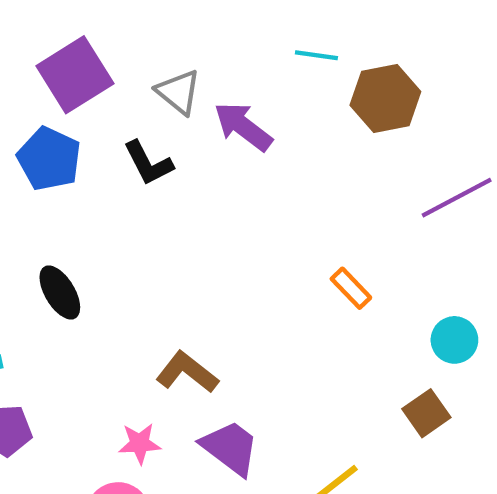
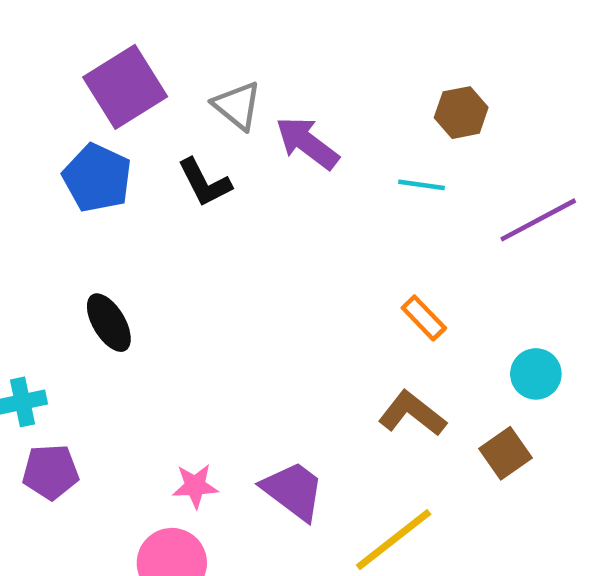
cyan line: (316, 55) -> (422, 185), moved
brown hexagon: (385, 98) -> (461, 113), size x0.7
brown L-shape: (187, 372) -> (412, 414), moved

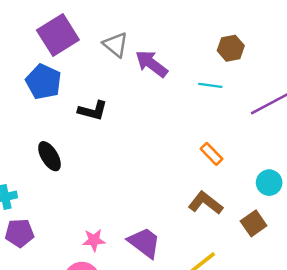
black L-shape: (205, 183) -> (93, 111), moved, turned -48

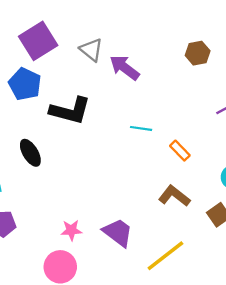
cyan line: (210, 85) -> (141, 128), moved
black L-shape: (93, 111) -> (70, 111), size x1.5

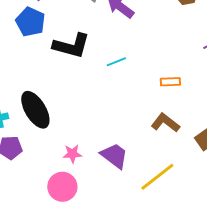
cyan line: (141, 128) -> (116, 62), moved, turned -30
orange rectangle: (180, 151) -> (170, 82), turned -48
black ellipse: (30, 153) -> (35, 110), moved, size x1.5

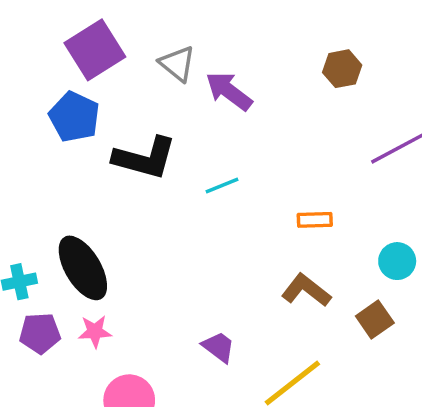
pink star: (72, 154) -> (95, 331), moved
purple trapezoid: (114, 156) -> (219, 347), size x0.7

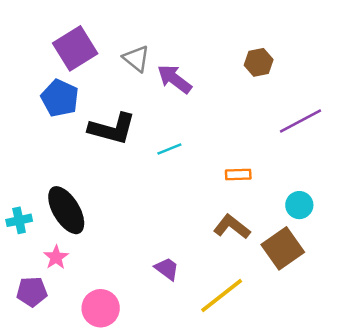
brown square: (375, 319) -> (283, 248), size x1.5
pink star: (95, 331) -> (56, 257), moved, turned -30
purple pentagon: (40, 333) -> (32, 292), moved

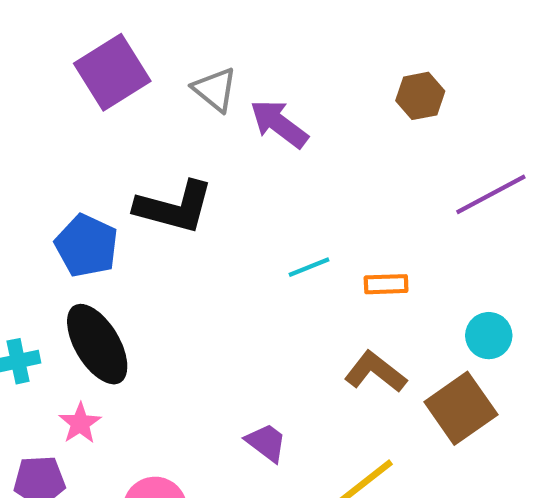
blue pentagon: (60, 98) -> (86, 246), moved
cyan line: (169, 149) -> (309, 267), moved

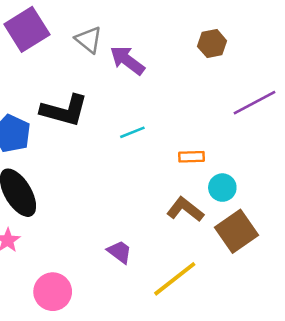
cyan line: (309, 267) -> (132, 132), moved
cyan circle: (489, 336) -> (222, 188), moved

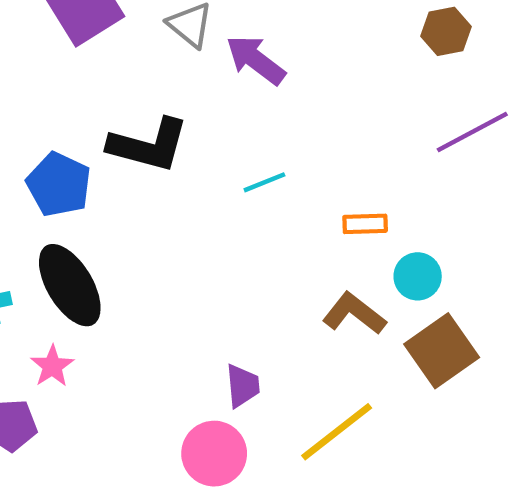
brown hexagon: (212, 44) -> (446, 31), moved
purple trapezoid: (120, 252) -> (243, 386), turned 48
pink circle: (53, 292) -> (214, 454), moved

